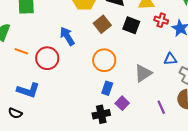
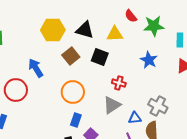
red cross: (161, 20) -> (119, 83), moved
blue triangle: (170, 59) -> (135, 118), moved

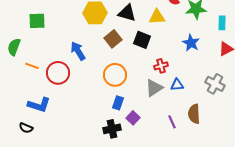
red cross: (119, 83) -> (161, 66), turned -32
gray cross: (158, 106) -> (215, 84), moved
blue triangle: (135, 118) -> (177, 85), moved

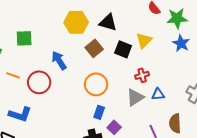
yellow triangle: (157, 17) -> (144, 40), moved, turned -42
green square: (37, 21) -> (24, 38), moved
blue star: (191, 43) -> (181, 43), moved

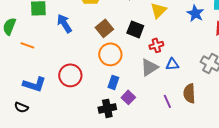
brown square: (94, 48) -> (104, 28), moved
black square: (123, 49) -> (135, 29), moved
blue arrow: (59, 60) -> (64, 23), moved
red circle: (39, 82) -> (70, 75), moved

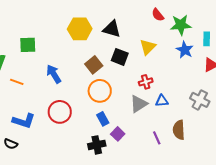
blue arrow: (64, 23) -> (54, 74), moved
black square: (135, 29) -> (120, 57), moved
blue rectangle: (113, 82) -> (103, 119), turned -48

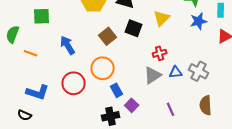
blue star: (185, 50) -> (199, 21), turned 30
orange circle: (100, 91) -> (103, 68), moved
gray cross: (200, 100) -> (199, 71), moved
brown semicircle: (179, 130) -> (206, 105), moved

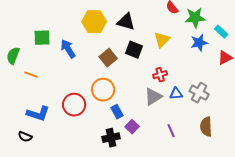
cyan rectangle: (221, 10) -> (221, 32), turned -48
blue arrow: (68, 45) -> (68, 49), moved

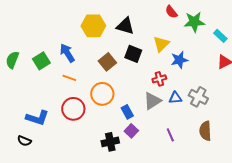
green square: (42, 38) -> (41, 61), moved, turned -30
blue star: (199, 43) -> (179, 60), moved
orange line: (31, 75) -> (69, 78), moved
blue rectangle: (117, 112) -> (127, 112), moved

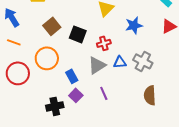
black square: (133, 54) -> (78, 34), moved
blue star: (179, 60) -> (134, 25), moved
purple line: (170, 135) -> (104, 93), moved

